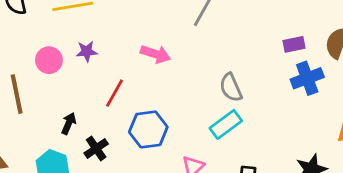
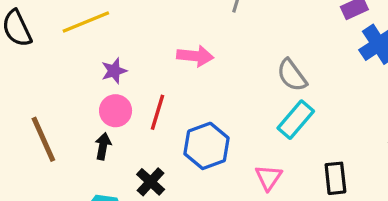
pink circle: (49, 60) -> (116, 111), moved
black arrow: (69, 123) -> (103, 146), moved

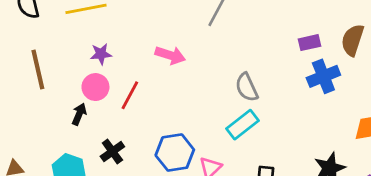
brown line: (43, 139) -> (38, 70), moved
blue hexagon: (207, 146) -> (175, 153), moved

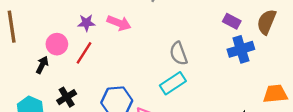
purple rectangle: (309, 43) -> (232, 21), turned 36
purple star: (101, 54) -> (86, 23), moved

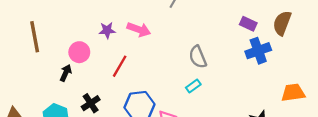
red line: (84, 53) -> (120, 66), moved
cyan rectangle: (173, 83) -> (193, 86), size x0.6

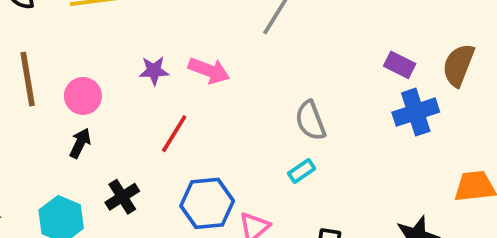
pink circle: (79, 52) -> (83, 96), moved

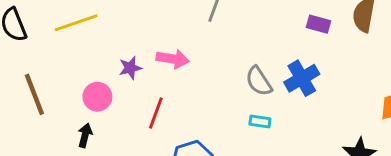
pink circle: (83, 96) -> (97, 97), moved
blue cross: (416, 112) -> (302, 78), moved
cyan rectangle: (302, 171) -> (260, 121), turned 54

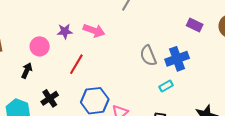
cyan rectangle: (260, 121) -> (166, 86), moved, turned -48

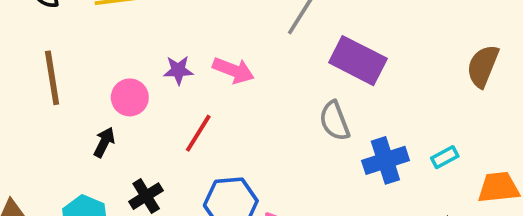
purple rectangle: (195, 25) -> (358, 61), moved, size x1.8
blue cross: (177, 59) -> (385, 160), moved
cyan rectangle: (166, 86) -> (445, 157), moved

